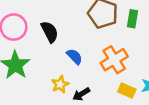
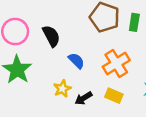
yellow rectangle: (127, 90) -> (114, 96), moved

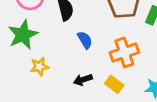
yellow star: (62, 89) -> (39, 67), moved

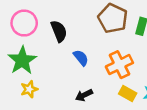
yellow star: (39, 67) -> (29, 89), moved
yellow rectangle: (114, 84) -> (128, 93), moved

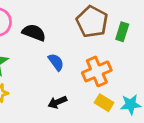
black semicircle: (59, 31) -> (34, 33), turned -50

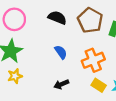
black semicircle: (34, 33) -> (57, 18), moved

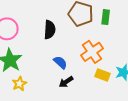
black semicircle: (57, 18) -> (50, 30), moved, turned 84
blue semicircle: (61, 52) -> (60, 62), moved

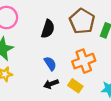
yellow rectangle: (103, 75) -> (75, 86), moved

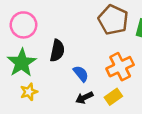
black semicircle: (48, 29) -> (57, 51), moved
yellow rectangle: (75, 86) -> (113, 97), turned -64

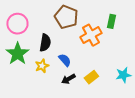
brown pentagon: (113, 20) -> (66, 17), moved
orange cross: (120, 67) -> (91, 35), moved
yellow star: (29, 92) -> (42, 66), moved

